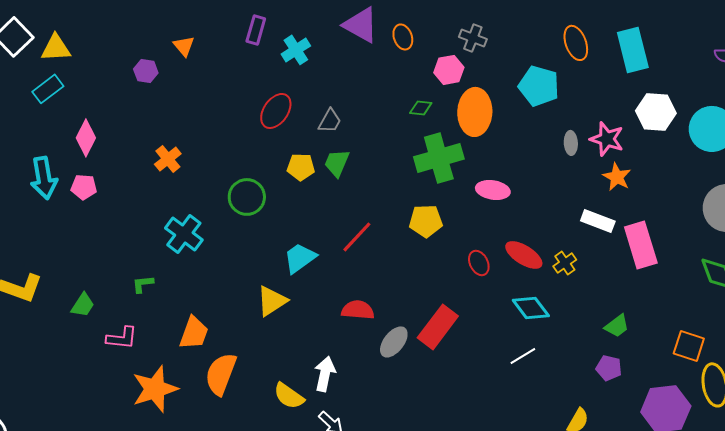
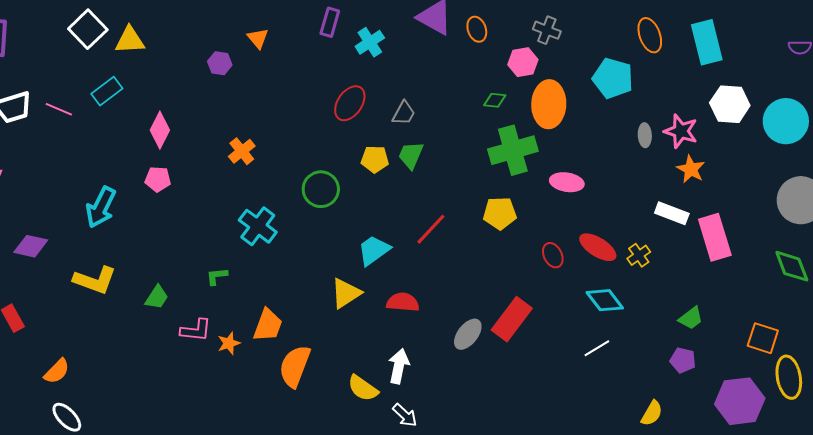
cyan rectangle: (48, 89) -> (107, 91), moved
cyan arrow: (44, 178) -> (101, 207), moved, turned 36
red semicircle: (358, 310) -> (403, 302), moved
orange star: (155, 389) -> (229, 343), moved, size x0.5

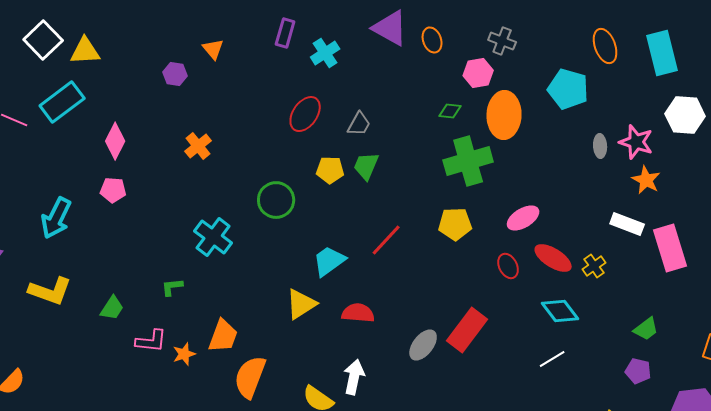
cyan rectangle: (107, 91) -> (62, 102), size x1.4
orange cross: (242, 151) -> (198, 146), moved
pink ellipse: (567, 182) -> (523, 218), moved, turned -40

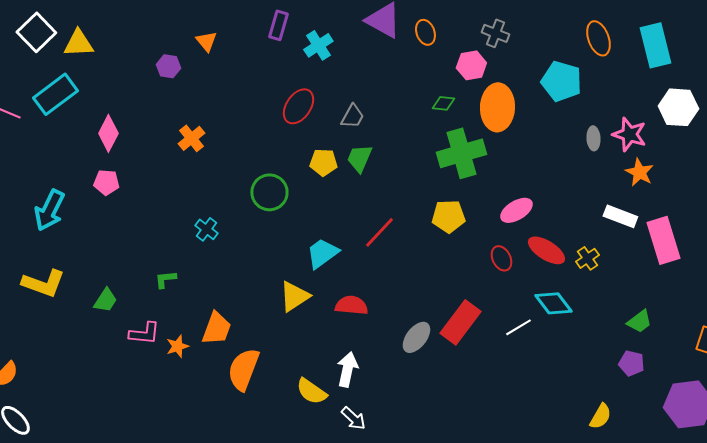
cyan cross: (213, 237) -> (206, 229), size x0.6
white line: (552, 359) -> (518, 327), moved

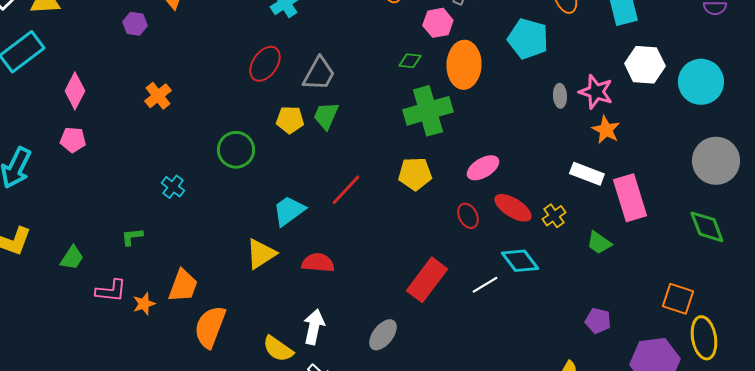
gray trapezoid: (352, 116) -> (319, 74), size x1.4
green trapezoid: (639, 321) -> (599, 243), moved, turned 72
gray ellipse: (416, 337) -> (383, 335), moved

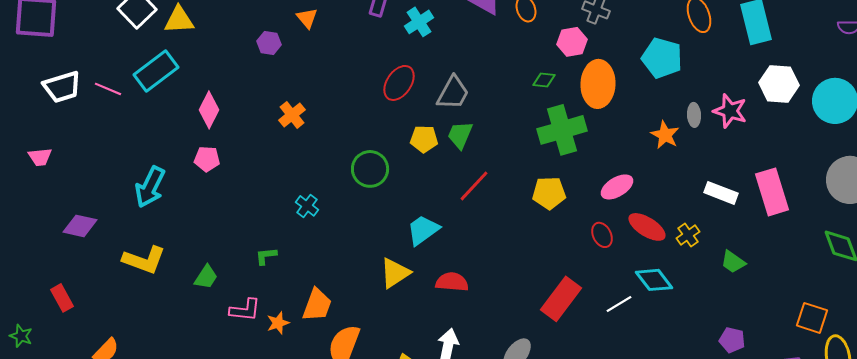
orange star: (606, 130) -> (665, 135), moved
red line: (346, 190) -> (474, 186), moved
pink rectangle: (630, 198) -> (772, 192), moved

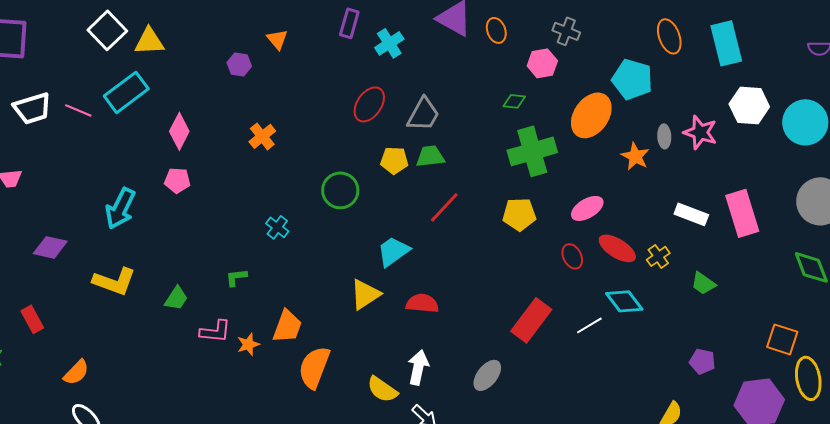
orange ellipse: (598, 84) -> (591, 115), moved, turned 33
green trapezoid: (460, 135) -> (430, 156), turned 60

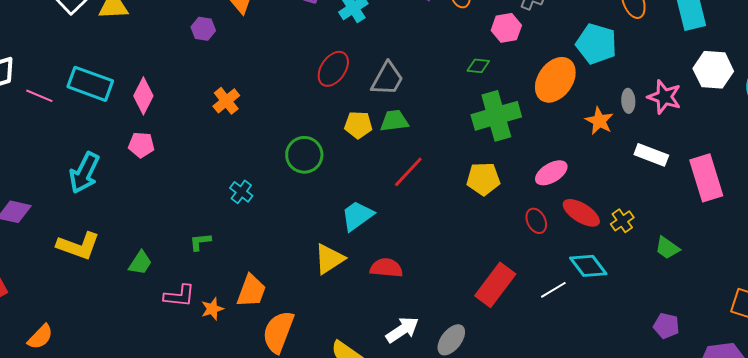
cyan rectangle: (126, 92) -> (90, 84), moved, turned 57
pink line: (78, 110) -> (39, 96), moved
white rectangle: (691, 214) -> (651, 155), moved
white arrow: (418, 367) -> (402, 330), moved, turned 44

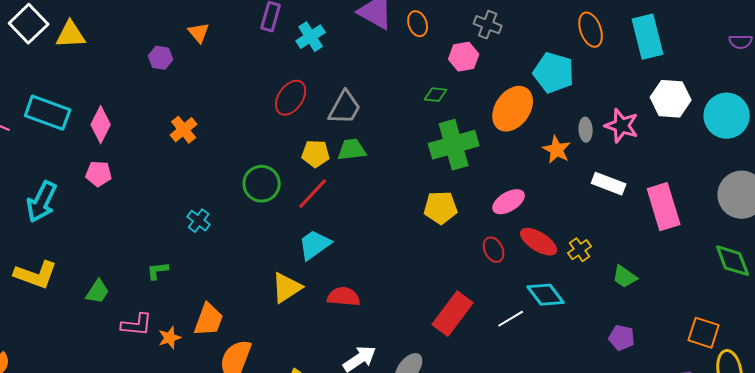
red line: (408, 172) -> (313, 194), moved
purple pentagon: (666, 326) -> (622, 338), moved

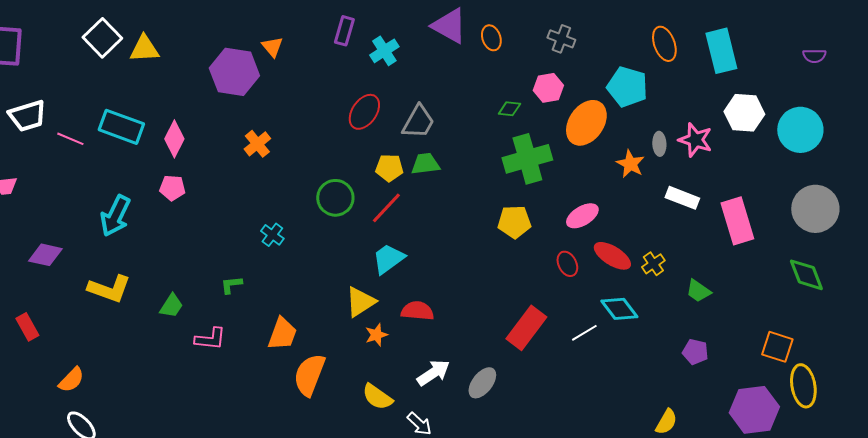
pink hexagon: (464, 57) -> (548, 88), moved
purple hexagon: (161, 58) -> (234, 72), size x2.0
orange star: (170, 338) -> (376, 335), moved

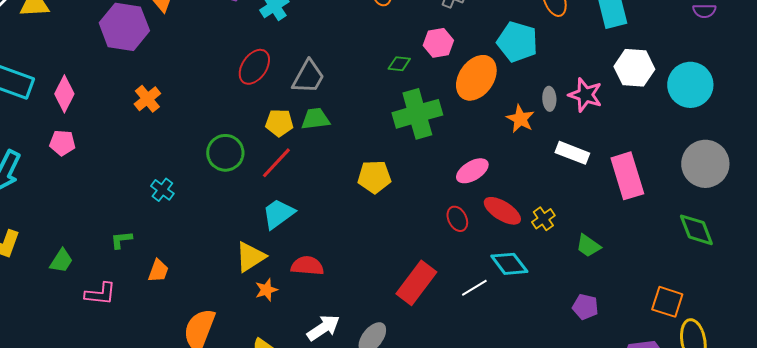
yellow pentagon: (514, 222) -> (374, 177), moved
orange trapezoid: (282, 334) -> (158, 271), moved, size x0.7

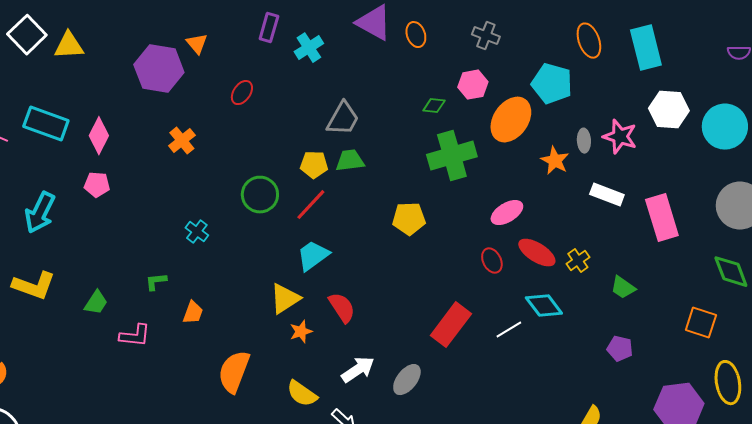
red ellipse: (254, 67) -> (242, 93), moved, size x0.7
red semicircle: (307, 266) -> (342, 308), turned 52
orange square: (667, 302) -> (701, 323), moved

